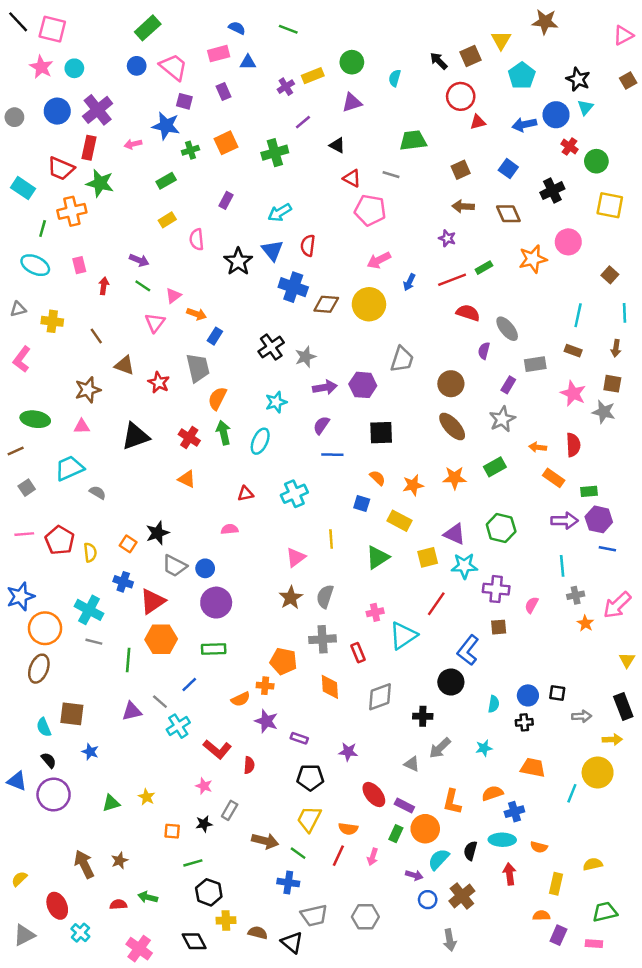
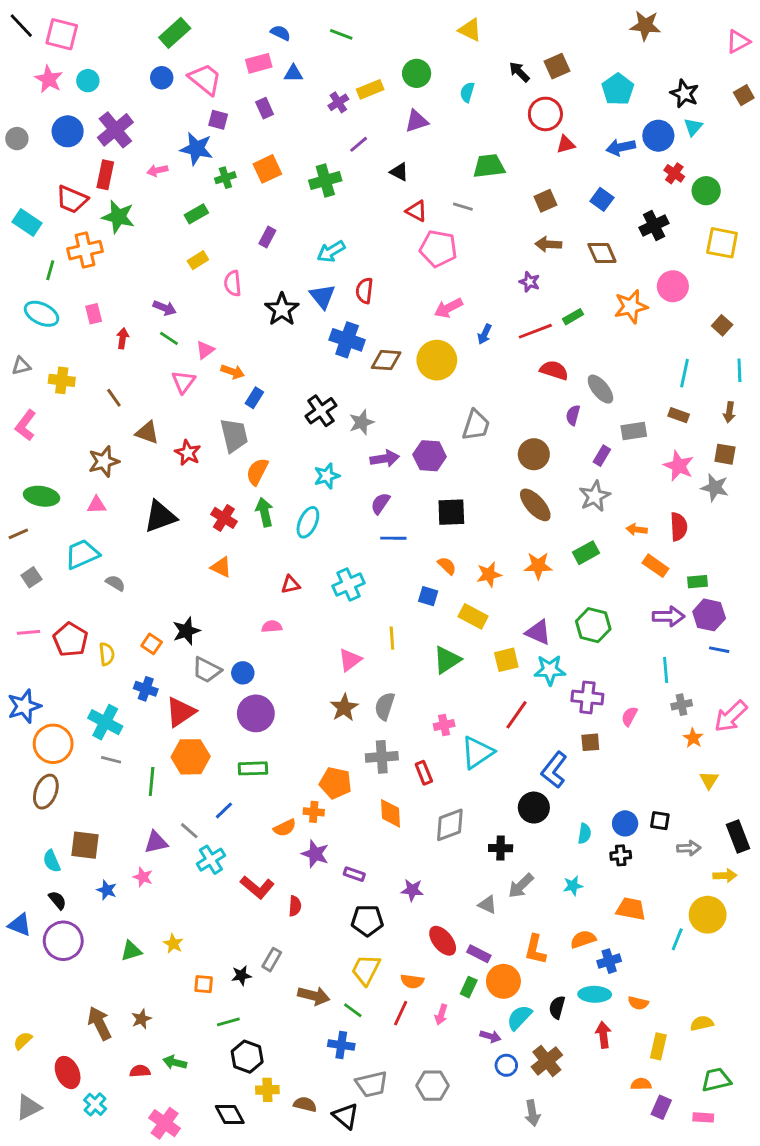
yellow triangle: (501, 40) -> (470, 30), moved, turned -35
yellow triangle: (627, 660) -> (709, 780), moved
pink star: (204, 786) -> (143, 877), moved

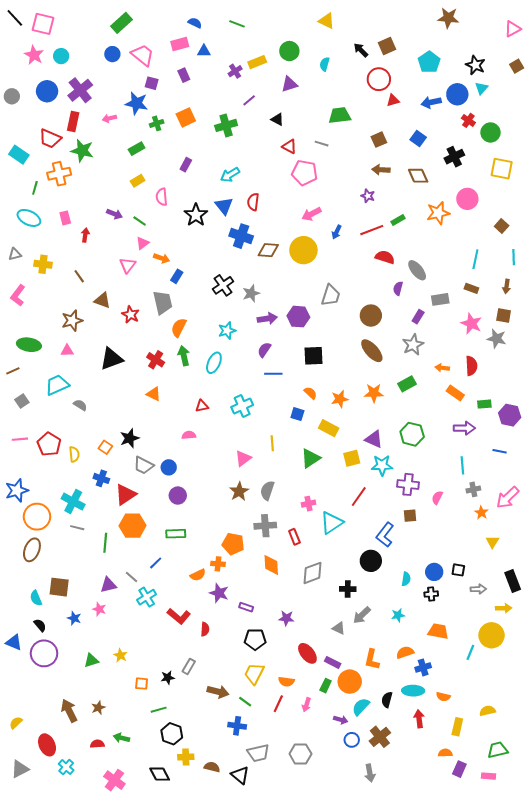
green line: (169, 338) -> (140, 221), moved
purple hexagon: (709, 615) -> (510, 415), moved
purple circle: (256, 713) -> (178, 496), size x0.7

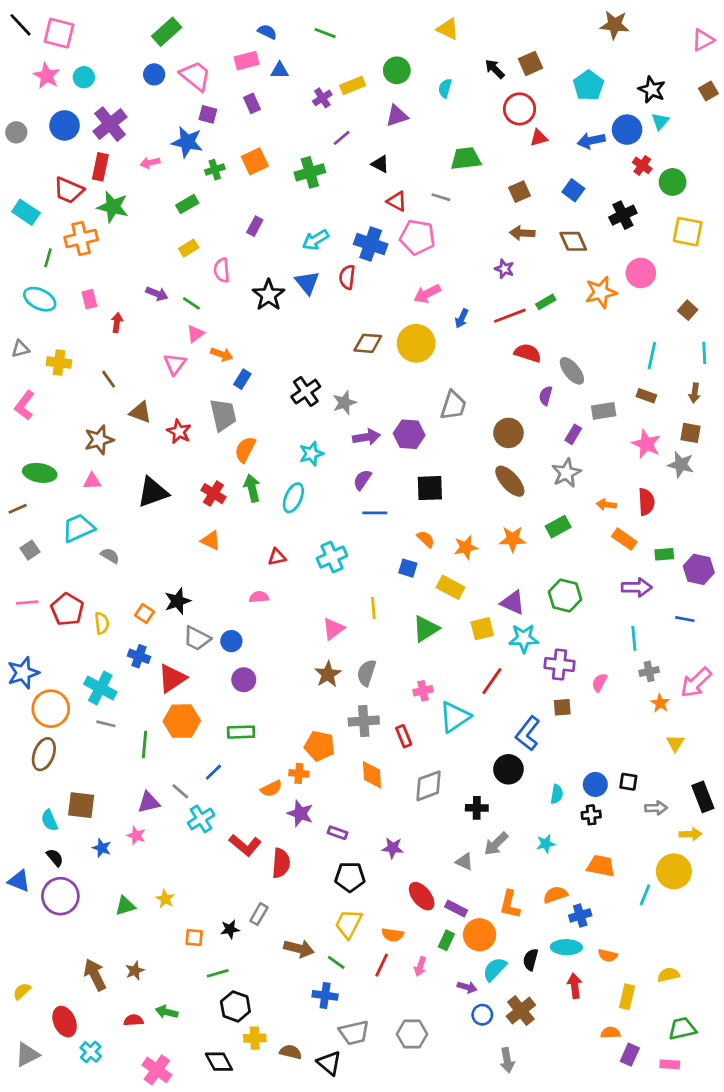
blue cross: (241, 236) -> (371, 244), moved
red semicircle: (205, 629) -> (281, 863), size x1.5

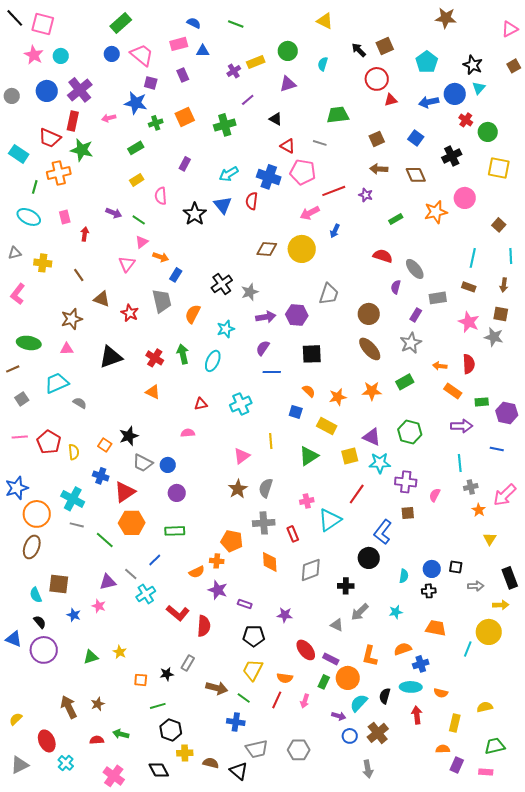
red line: (510, 316) -> (334, 191), moved
orange semicircle: (245, 449) -> (193, 314), moved
green line: (144, 744) -> (105, 540), turned -54

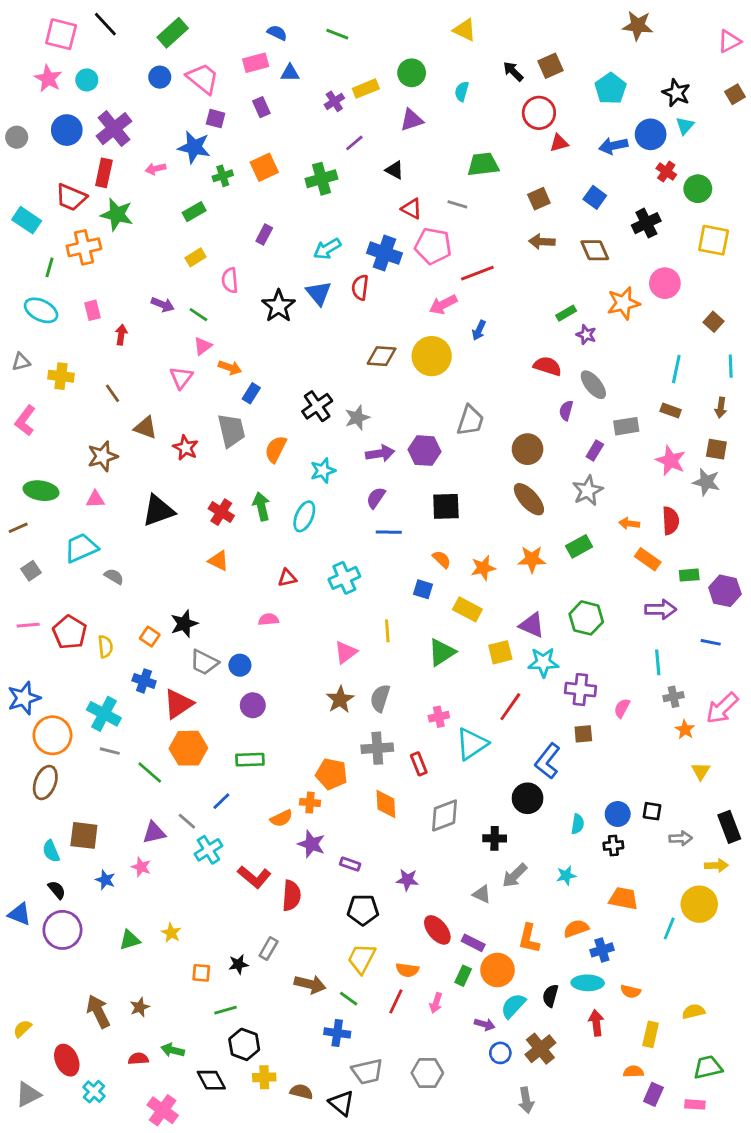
black line: (15, 18) -> (105, 24), moved
purple star: (366, 195) -> (586, 335), moved
black diamond: (159, 770) -> (211, 1080), moved

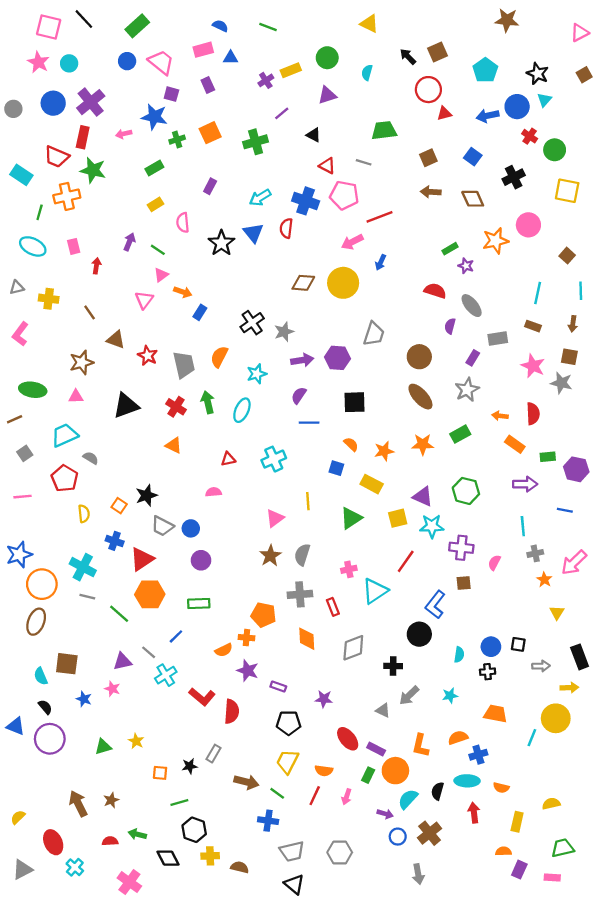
purple arrow: (163, 305) -> (129, 242), turned -90
gray trapezoid: (231, 431) -> (184, 365), moved
red pentagon: (70, 632) -> (65, 478), moved
black triangle: (342, 1103) -> (294, 884), moved

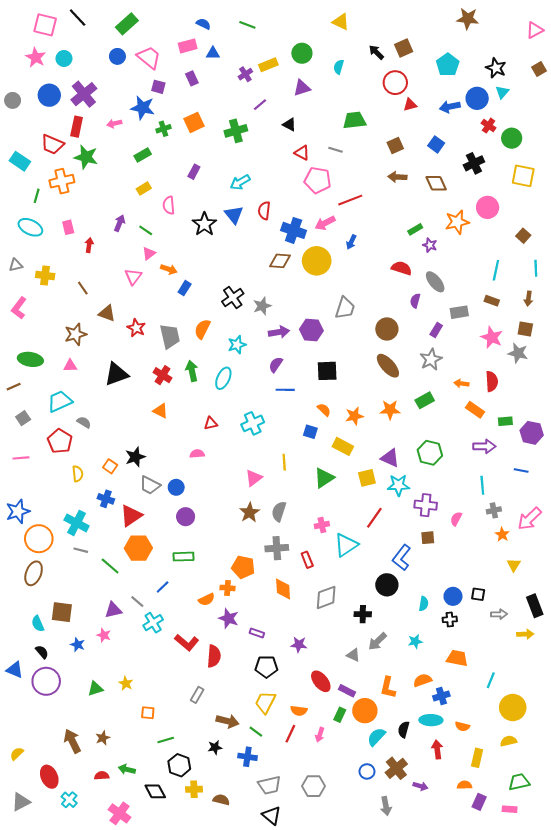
blue cross: (306, 201) -> (294, 230), moved
yellow circle: (556, 718) -> (513, 708), moved
black star: (190, 766) -> (215, 747), moved
purple arrow: (385, 814) -> (420, 786), moved

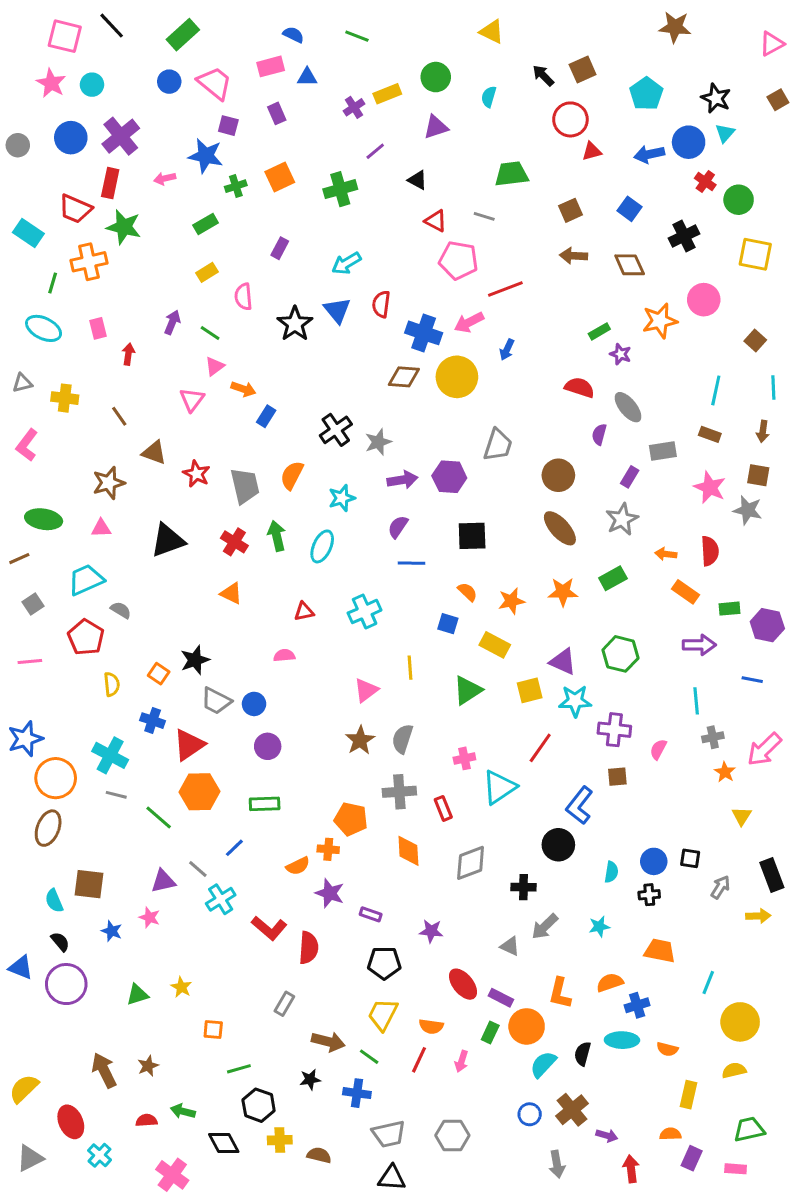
gray arrow: (499, 614) -> (720, 887), turned -56
red arrow: (437, 749) -> (631, 1169), moved
yellow semicircle: (17, 754) -> (24, 1089), size x1.5
black triangle: (272, 815) -> (392, 1178), turned -36

